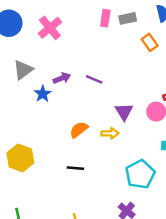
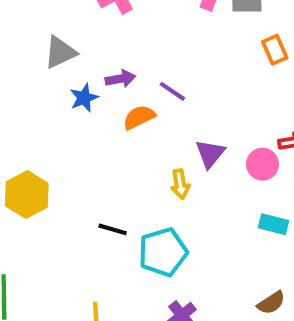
orange semicircle: (79, 130) -> (139, 117), moved
yellow arrow: (110, 133) -> (180, 184), turned 70
cyan pentagon: (140, 174) -> (163, 252), moved

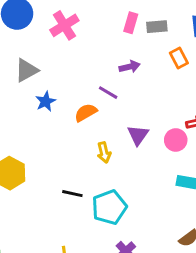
purple arrow: (120, 79) -> (130, 67), moved
yellow arrow: (180, 184) -> (104, 152), moved

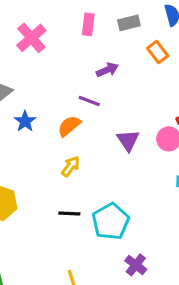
pink rectangle: (131, 23) -> (88, 24), moved
yellow arrow: (104, 152) -> (71, 166), moved, turned -120

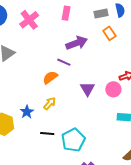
gray rectangle: (129, 23) -> (101, 14), moved
purple arrow: (107, 70) -> (77, 43), size x1.5
blue star: (25, 121) -> (27, 112), moved

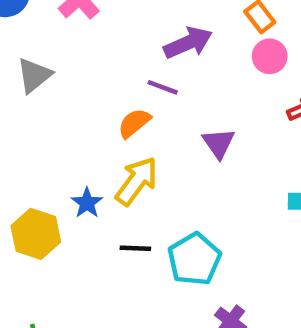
pink circle: (113, 89) -> (270, 56), moved
yellow arrow: (50, 103) -> (137, 181), size x1.6

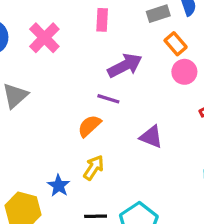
purple triangle: (219, 143) -> (151, 137), turned -30
yellow arrow: (137, 181) -> (94, 168), size x0.7

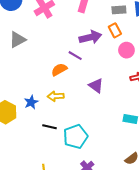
orange rectangle: (176, 44) -> (115, 30), moved
yellow arrow: (94, 168) -> (56, 96), turned -140

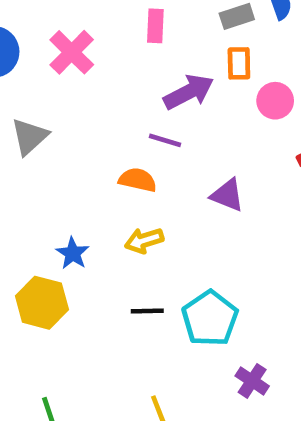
orange rectangle: (115, 30) -> (239, 63), turned 40
orange semicircle: (59, 70) -> (138, 180), turned 56
blue star: (31, 102) -> (73, 253), moved

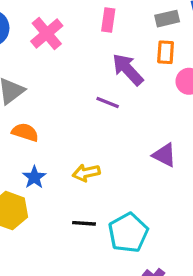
purple arrow: (189, 92) -> (128, 69), turned -111
orange semicircle: (138, 180) -> (25, 132), moved
purple triangle: (227, 195) -> (164, 155), moved

